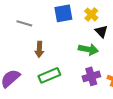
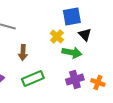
blue square: (63, 13) -> (72, 16), moved
yellow cross: (91, 14) -> (57, 36), moved

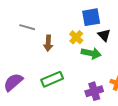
brown arrow: (23, 52) -> (48, 43), moved
purple cross: (75, 80) -> (94, 91), moved

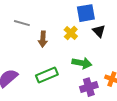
green arrow: (91, 53) -> (82, 63), moved

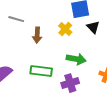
green rectangle: (47, 75) -> (41, 71), turned 30
purple cross: (89, 87) -> (70, 83), moved

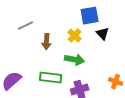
gray line: (16, 19) -> (26, 26), turned -42
green arrow: (76, 59) -> (75, 60), moved

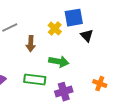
yellow cross: (75, 36) -> (55, 29), moved

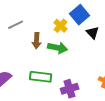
blue square: (74, 18) -> (80, 15), turned -30
green arrow: (59, 62) -> (58, 48), moved

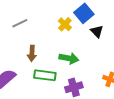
brown arrow: (37, 41) -> (32, 53), moved
green arrow: (58, 48) -> (69, 58), moved

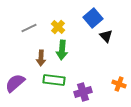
yellow cross: (65, 24) -> (58, 27), moved
green arrow: (69, 58) -> (62, 50), moved, turned 84

